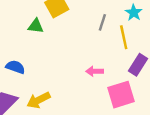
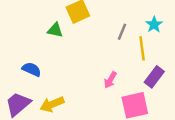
pink arrow: (95, 71) -> (110, 80), turned -63

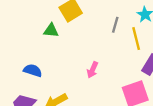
pink arrow: (110, 80) -> (92, 70), moved

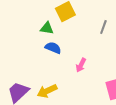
blue semicircle: (33, 70) -> (53, 48), moved

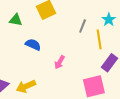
green triangle: (47, 28) -> (16, 20), moved

